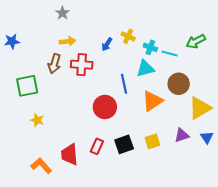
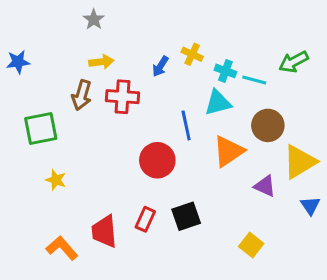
purple triangle: (182, 135) -> (265, 186), moved, turned 42
yellow square: (152, 141) -> (251, 245), moved, turned -35

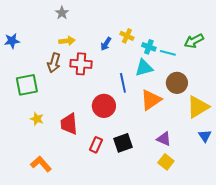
purple triangle: (265, 186) -> (164, 139), moved
red trapezoid: (104, 231) -> (69, 124), moved

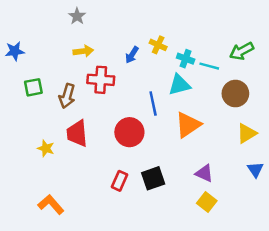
brown arrow: (54, 63) -> (67, 96), moved
brown circle: (177, 83) -> (235, 94), moved
green square: (27, 85) -> (33, 87), moved, size x0.7
yellow triangle: (198, 107) -> (247, 133), size x0.7
red trapezoid: (69, 124) -> (77, 133), moved

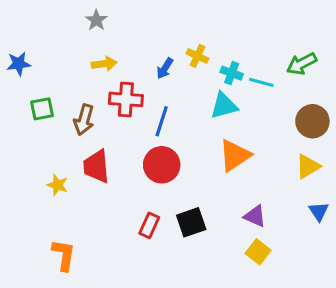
brown circle: (235, 94) -> (312, 121), moved
blue line: (153, 103) -> (162, 121), moved, turned 30
orange L-shape: (51, 204) -> (64, 255), turned 50

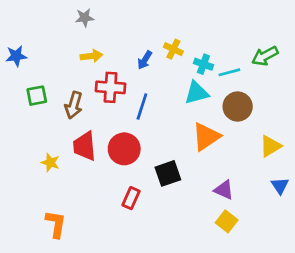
gray star: (96, 20) -> (85, 18), turned 30
cyan line: (261, 82) -> (229, 72), turned -30
brown circle: (312, 121) -> (238, 107), moved
red circle: (162, 165) -> (124, 149), moved
black square: (191, 222) -> (168, 173), moved

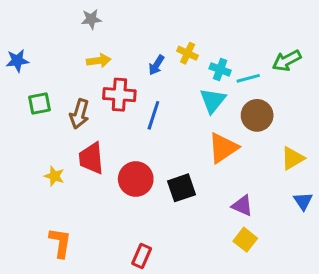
cyan triangle: (197, 93) -> (213, 101), turned -36
red circle: (124, 149) -> (136, 179), moved
red rectangle: (131, 198) -> (142, 256), moved

